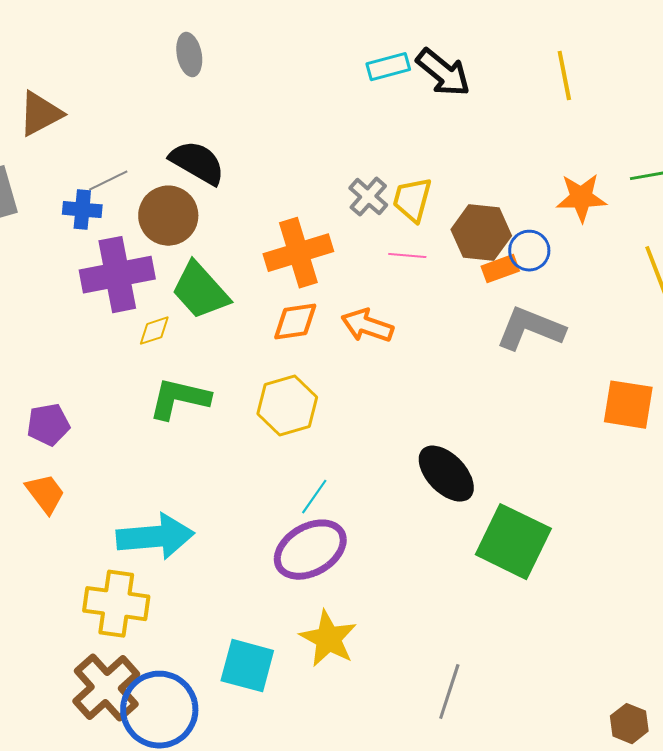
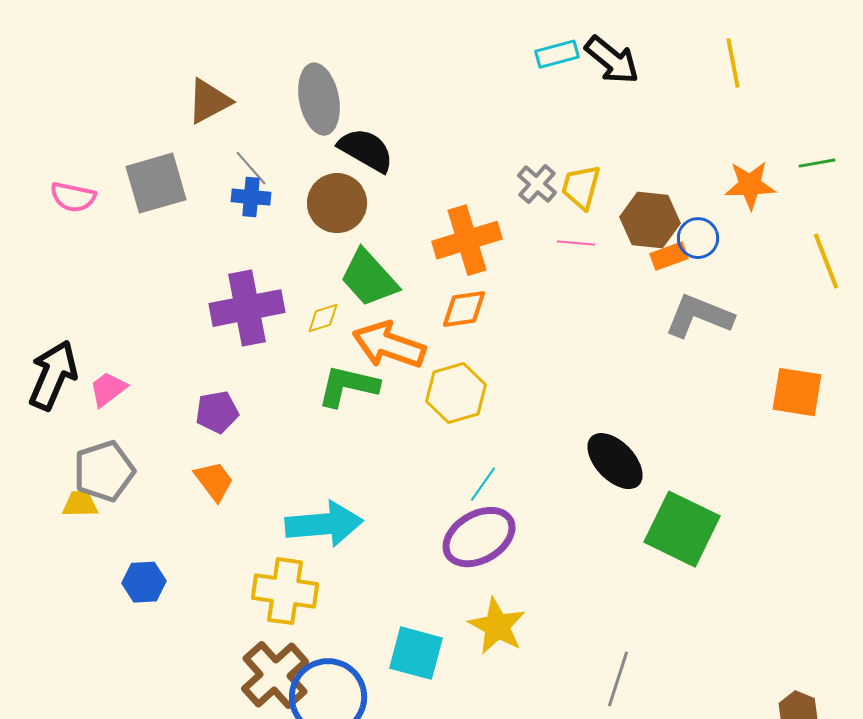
gray ellipse: (189, 55) -> (319, 99), moved, size x1.6
gray line: (108, 181) -> (251, 168), moved, turned 75
purple cross: (117, 275) -> (247, 308), moved
orange arrow: (367, 326) -> (389, 345), moved, size x1.4

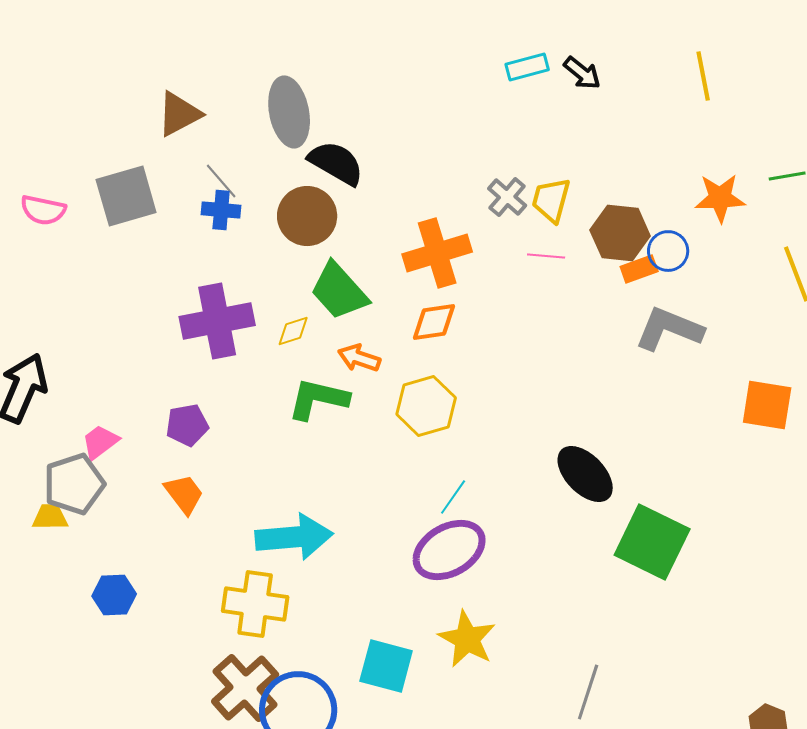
black arrow: (612, 60) -> (582, 73), size x0.7
orange arrow: (389, 345) -> (359, 358), size x0.6
pink trapezoid: (108, 389) -> (100, 442), moved

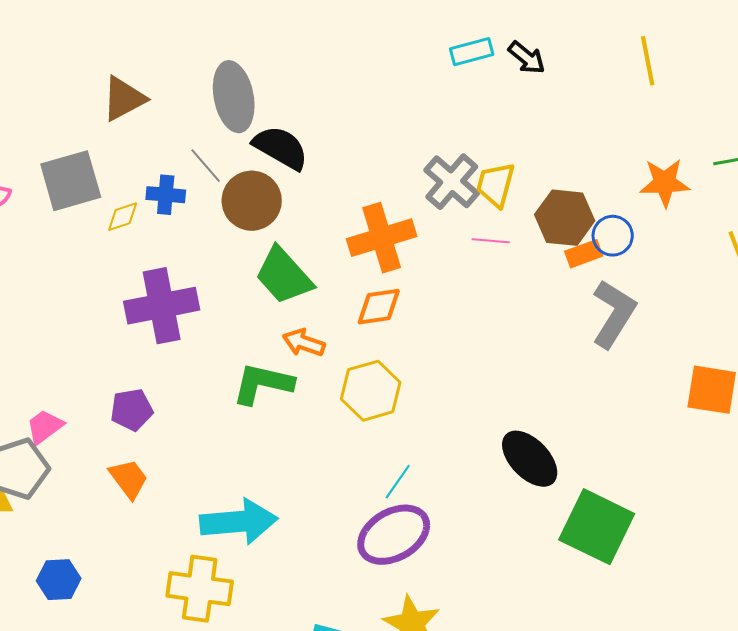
gray line: (221, 181) -> (206, 166), moved
gray cross: (507, 197) -> (452, 182), size x1.4
gray L-shape: (669, 329) -> (614, 314), turned 100
yellow diamond: (293, 331) -> (123, 217), moved

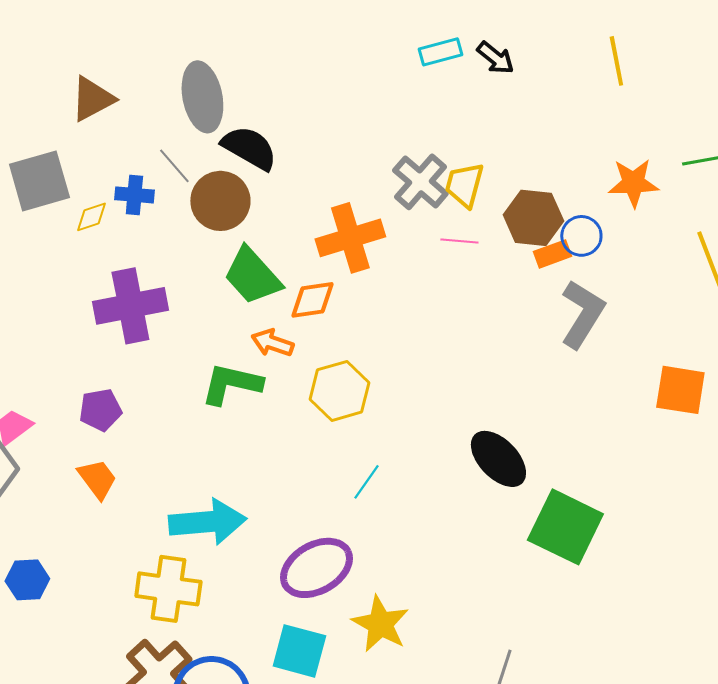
orange diamond: (379, 307) -> (312, 300), moved
purple ellipse: (394, 535) -> (316, 568), moved

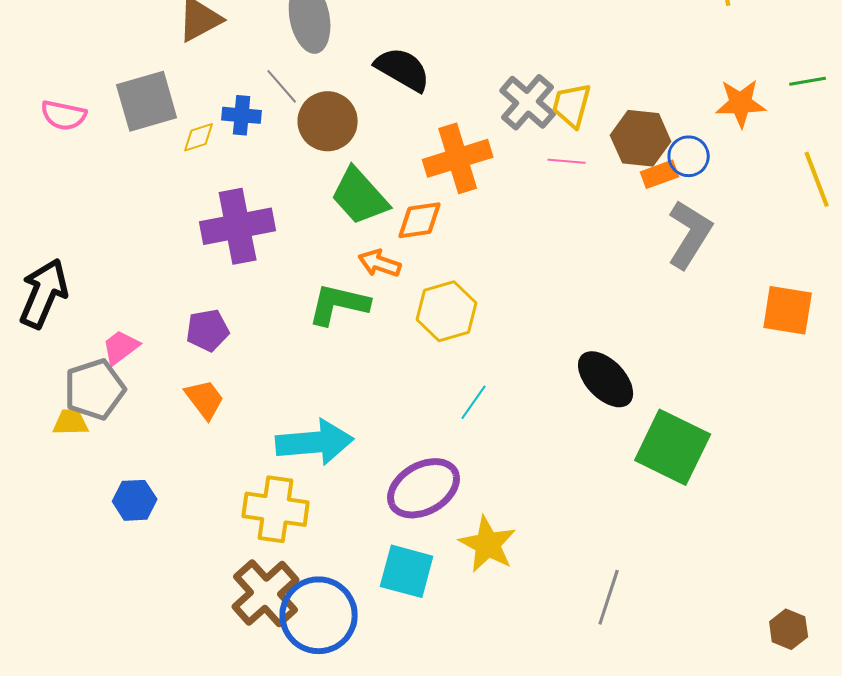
black semicircle: (249, 148) -> (403, 69), moved

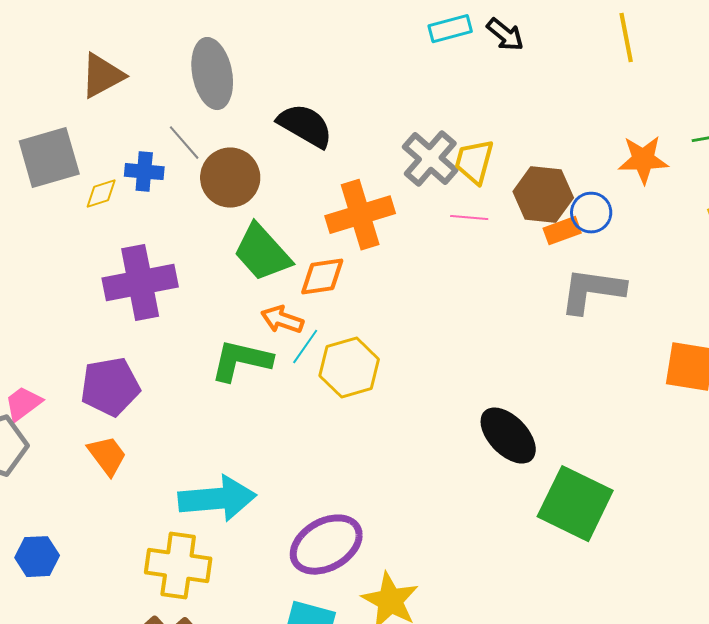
gray L-shape: (690, 234) -> (592, 291), turned -114
purple pentagon: (208, 330) -> (110, 387), size x1.4
cyan line: (474, 402) -> (305, 347), moved

